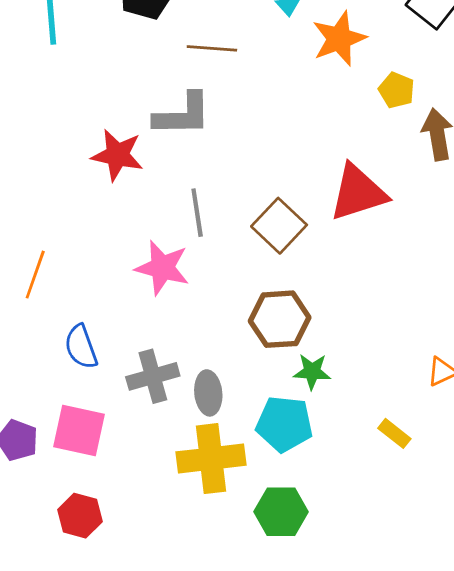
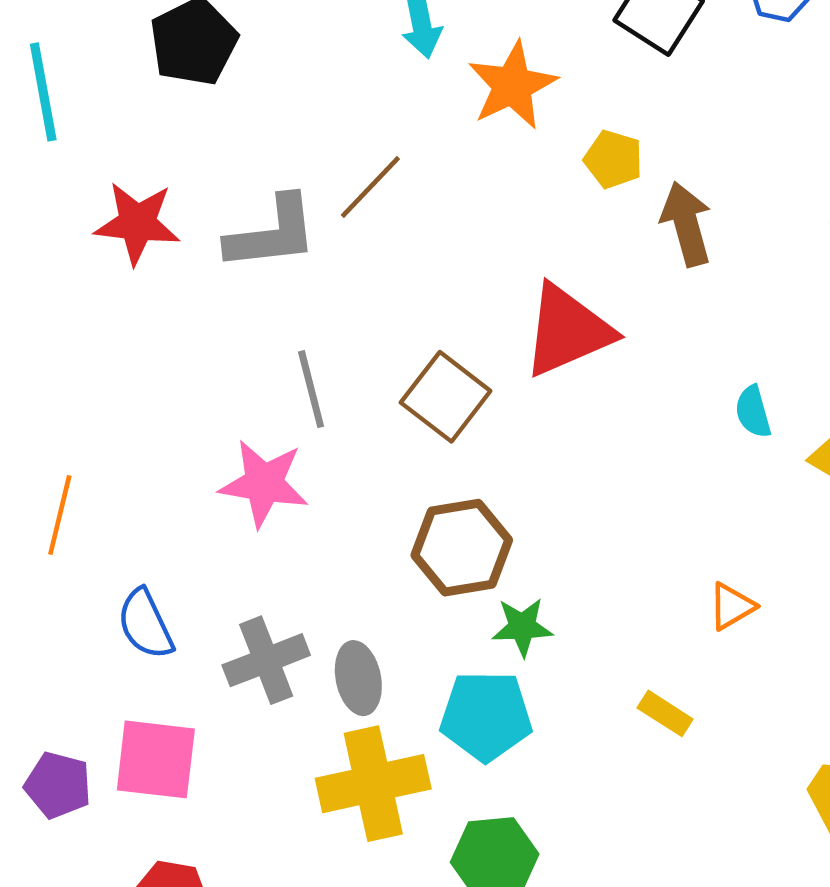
brown line: (212, 48) -> (370, 187), moved, turned -45
red star: (117, 155) -> (137, 223), moved

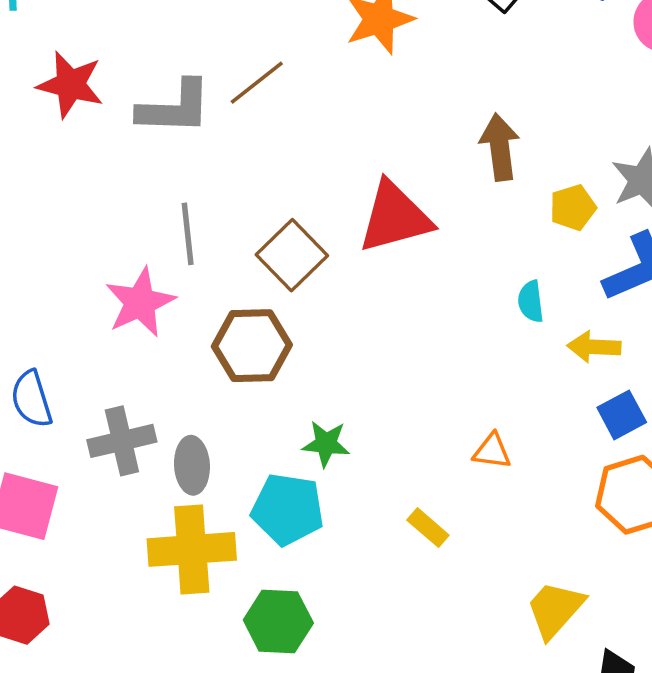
yellow pentagon: (613, 159) -> (573, 208), moved, turned 30
pink star: (264, 483) -> (140, 302), turned 30
brown hexagon: (462, 548) -> (252, 346), moved
orange triangle: (732, 606) -> (492, 451), turned 30

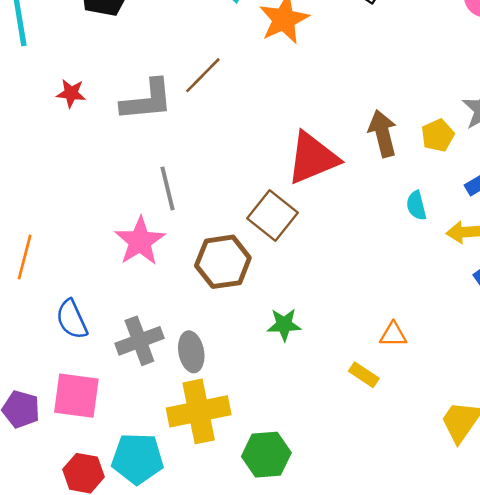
red star: (70, 85) -> (71, 93), size x0.6
brown arrow: (500, 147) -> (383, 134), moved
brown square: (292, 255) -> (273, 215), moved
orange triangle: (492, 451) -> (393, 335), moved
cyan pentagon: (288, 509) -> (138, 458), moved

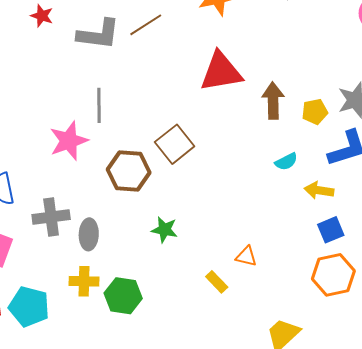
red triangle: (313, 158) -> (221, 72), moved
cyan semicircle: (416, 206) -> (286, 162), turned -115
yellow cross: (199, 411) -> (84, 281), size x0.6
green hexagon: (266, 455) -> (123, 296), moved

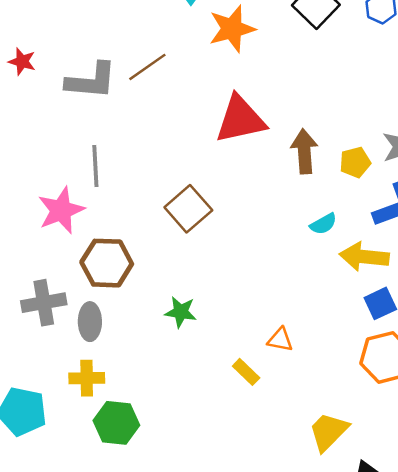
brown hexagon: (129, 171) -> (107, 263), moved
yellow arrow: (319, 190) -> (364, 257), size x1.4
green hexagon: (123, 296) -> (116, 423), moved

